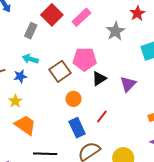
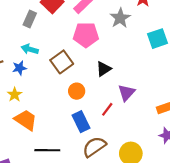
pink pentagon: (85, 59) -> (86, 35), moved
purple triangle: (128, 84) -> (126, 93), moved

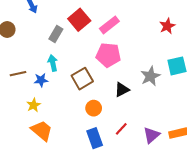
gray star: (120, 18) -> (150, 76), moved
cyan arrow: (30, 49) -> (53, 63), turned 56
purple triangle: (126, 93) -> (151, 135), moved

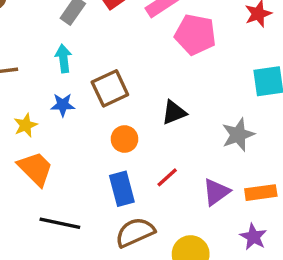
pink pentagon: (108, 55) -> (195, 34), moved
gray star: (150, 76) -> (238, 135), moved
blue star: (41, 80) -> (63, 105), moved

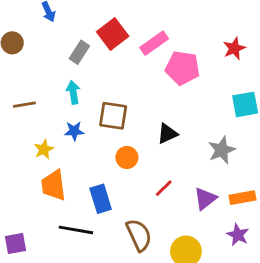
brown square: (110, 88) -> (113, 116), turned 36
orange trapezoid: (35, 169) -> (53, 185), turned -140
blue rectangle: (122, 189) -> (101, 199), moved
brown semicircle: (135, 232) -> (139, 235), turned 92

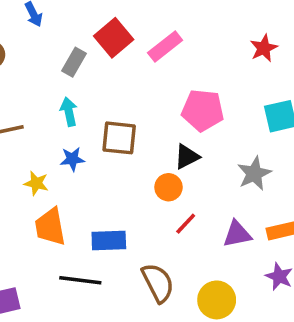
pink pentagon: (182, 68) -> (203, 110), moved
yellow star: (44, 149) -> (36, 183), turned -30
orange circle: (127, 157) -> (168, 187), moved
blue rectangle: (101, 199) -> (109, 240), turned -72
purple triangle: (205, 199) -> (237, 234), turned 30

